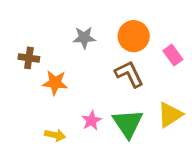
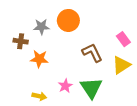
orange circle: (134, 36) -> (68, 20), moved
gray star: (84, 38) -> (41, 27), moved
yellow triangle: (170, 115) -> (121, 65), moved

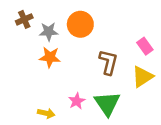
brown cross: (21, 41) -> (24, 19), moved, turned -32
brown L-shape: (92, 53) -> (108, 62), turned 40
orange star: (39, 59) -> (50, 57), moved

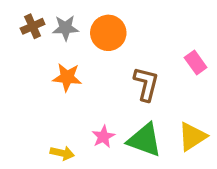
gray star: (49, 32) -> (65, 28), moved
yellow triangle: (143, 77) -> (192, 137), moved
green triangle: (107, 104) -> (145, 140), turned -36

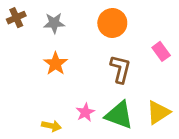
brown cross: (33, 26) -> (16, 18), moved
orange circle: (108, 33) -> (112, 23), moved
orange star: (67, 77) -> (55, 64), turned 30

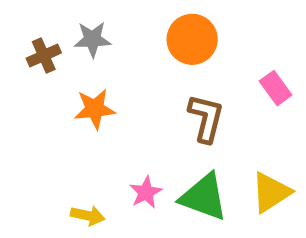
brown cross: (16, 18) -> (44, 56), moved
orange star: (55, 64) -> (95, 109), turned 30

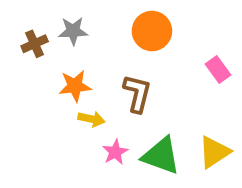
brown L-shape: (206, 118) -> (137, 93), moved
yellow arrow: (88, 216) -> (91, 119), moved

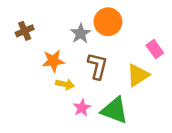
gray star: (73, 31) -> (81, 33), moved, turned -30
yellow triangle: (214, 152) -> (138, 75), moved

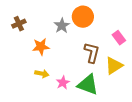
brown L-shape: (98, 66) -> (92, 53), moved
yellow triangle: (138, 75) -> (114, 66), moved
yellow arrow: (65, 84) -> (42, 74), moved

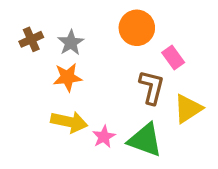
gray star: (62, 26) -> (71, 43), moved
pink rectangle: (119, 38) -> (173, 58), moved
yellow arrow: (42, 74) -> (69, 122), size x1.5

